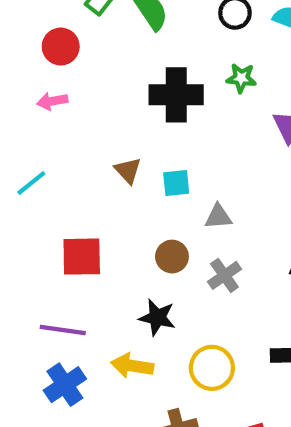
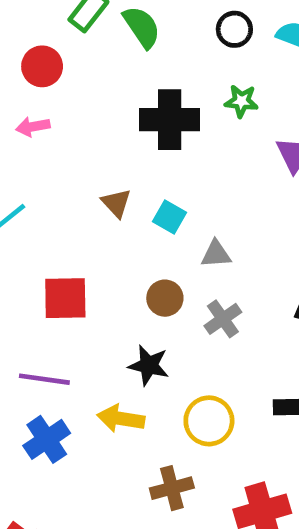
cyan square: (176, 183) -> (170, 217), turned 36

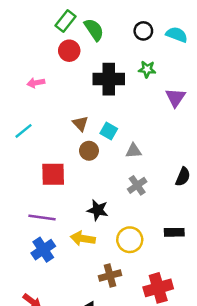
red circle: (42, 66) -> (69, 51), moved
brown circle: (165, 298) -> (89, 151), moved

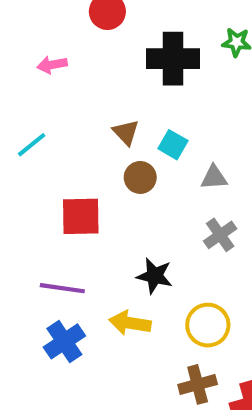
brown cross: (110, 276) -> (198, 384), moved

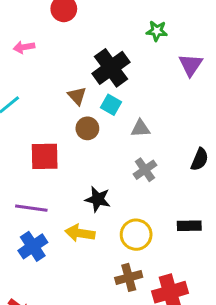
black cross: (173, 59) -> (111, 68), moved, turned -36

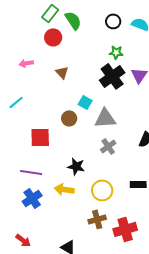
black cross: (111, 68) -> (112, 76), moved
brown triangle: (77, 96) -> (62, 72), moved
gray triangle: (141, 128) -> (105, 118), size x1.6

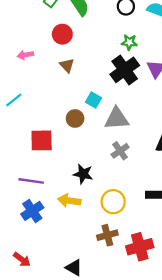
red circle: (53, 37) -> (62, 34), moved

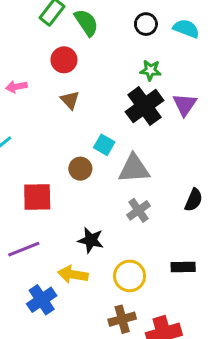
purple line: (31, 181) -> (24, 249), turned -30
blue cross: (32, 211) -> (42, 300), moved

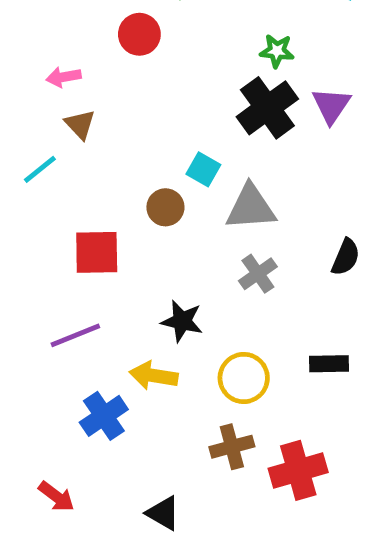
brown triangle: (70, 100) -> (80, 124), moved

